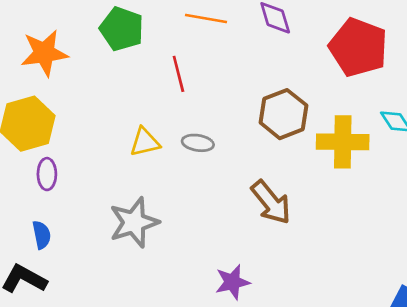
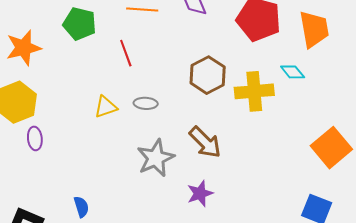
gray star: (134, 222) -> (156, 158), moved
blue semicircle: (42, 235) -> (81, 207), moved
purple star: (232, 282) -> (200, 193), moved

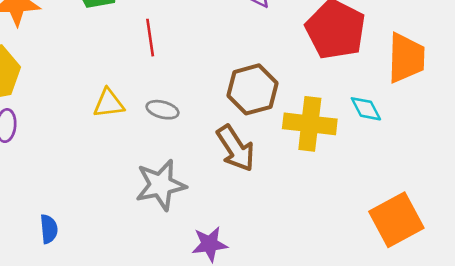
brown arrow: (205, 142) -> (236, 148), moved

